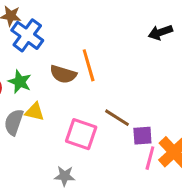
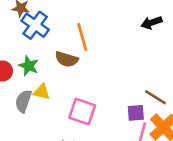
orange line: (89, 65) -> (82, 37), moved
brown line: (117, 118) -> (155, 97), moved

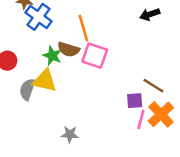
green star: (29, 66) -> (52, 56), moved
yellow triangle: (42, 92) -> (45, 81), size x1.5
pink square: (82, 112) -> (95, 56), moved

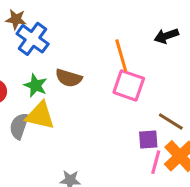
orange line: (83, 28) -> (121, 55), moved
green star: (52, 56) -> (36, 85), moved
pink square: (95, 56) -> (129, 85), moved

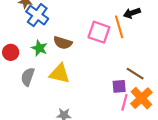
orange line: (121, 55) -> (119, 27), moved
pink square: (129, 85) -> (99, 32), moved
yellow triangle: (40, 116) -> (60, 74), moved

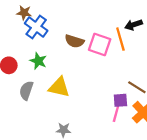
brown semicircle: (63, 43) -> (74, 41), moved
pink line: (124, 102) -> (116, 113), moved

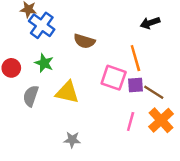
orange line: (120, 39) -> (135, 58), moved
pink square: (100, 45) -> (114, 78), moved
purple square: (120, 100) -> (135, 85), moved

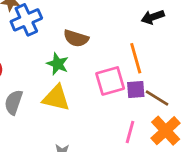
blue cross: (42, 25) -> (26, 20), turned 30
green star: (44, 63) -> (58, 64), moved
pink square: (114, 78) -> (110, 81), turned -35

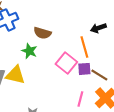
black arrow: (153, 17) -> (98, 28), moved
pink square: (110, 81) -> (66, 63), turned -35
yellow triangle: (56, 98) -> (15, 75), moved

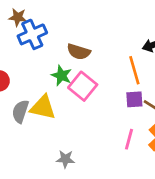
pink square: (66, 63) -> (83, 86), moved

